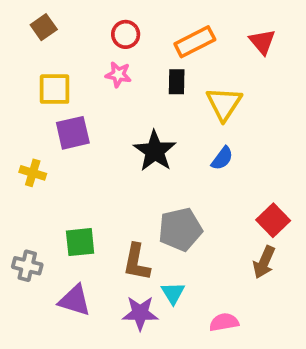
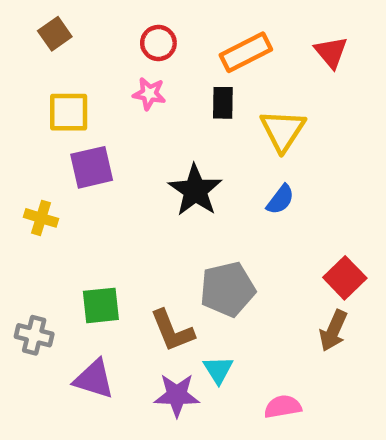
brown L-shape: (137, 262) -> (172, 331), turned -33

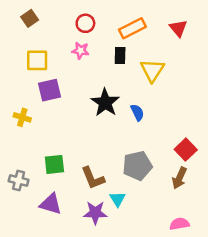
blue semicircle: (280, 200) -> (137, 112), moved, turned -63
gray pentagon: (227, 289) -> (137, 166), moved
pink semicircle: (283, 407) -> (179, 224), moved

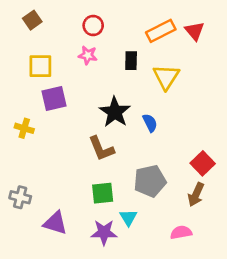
orange rectangle: (132, 28) -> (161, 31), moved
green square: (54, 164) -> (103, 193), moved
brown L-shape: (93, 178) -> (101, 149), moved
pink semicircle: (179, 224) -> (181, 232), moved

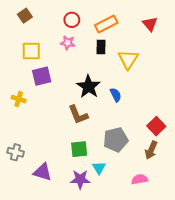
orange rectangle: (161, 31) -> (106, 24), moved

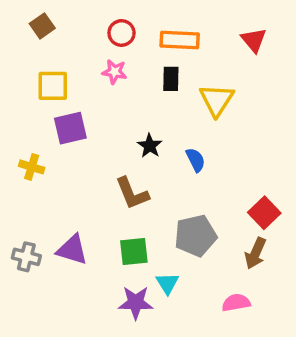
orange rectangle: (106, 24) -> (180, 40), turned 30
black star: (89, 87) -> (150, 146), size x0.6
purple triangle: (43, 172) -> (72, 250), moved

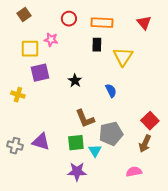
pink star: (114, 72) -> (51, 40), moved
black star: (150, 146) -> (75, 81), moved
brown L-shape: (132, 193) -> (85, 119), moved
cyan triangle: (167, 283) -> (95, 151), moved

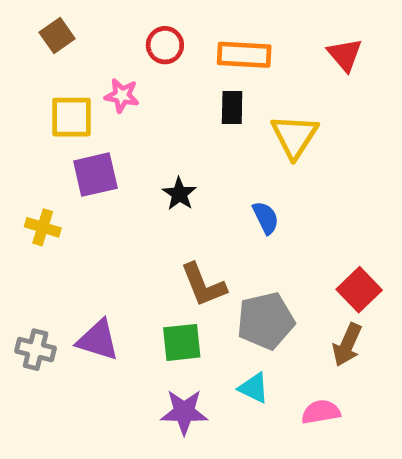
cyan triangle: (95, 151) -> (254, 388), moved, turned -32

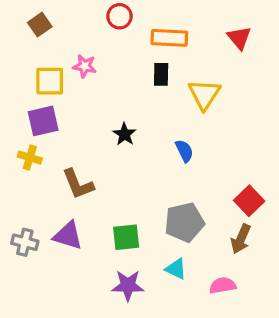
red circle: (165, 45) -> (120, 16), moved
purple square: (95, 175) -> (43, 121), moved
brown L-shape: (203, 285) -> (78, 184), moved

